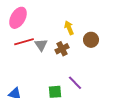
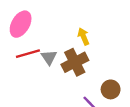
brown circle: (91, 40) -> (111, 89), moved
brown cross: (62, 49) -> (75, 62), size x1.5

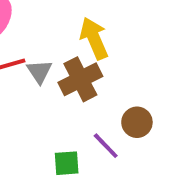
yellow arrow: (83, 36) -> (94, 38), size x1.5

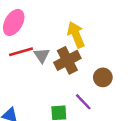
brown circle: (137, 122) -> (103, 77), moved

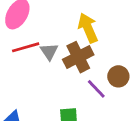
purple line: (83, 102) -> (96, 89), moved

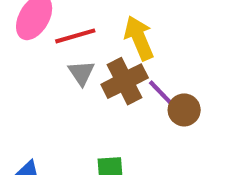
red line: (26, 47) -> (75, 36), moved
purple line: (96, 89) -> (162, 93), moved

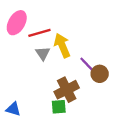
yellow arrow: (139, 38) -> (62, 45), moved
brown cross: (125, 81) -> (67, 90), moved

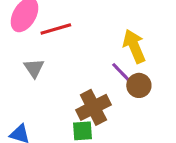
yellow arrow: (62, 45) -> (134, 46), moved
gray triangle: (43, 53) -> (34, 68), moved

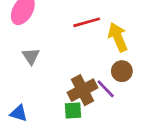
red line: (56, 29) -> (87, 22), moved
purple line: (122, 73) -> (106, 89), moved

